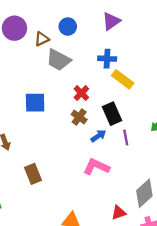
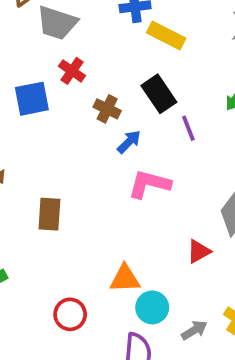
red cross: (81, 93) -> (72, 71), moved
blue arrow: (98, 136) -> (129, 142), moved
brown rectangle: (33, 174) -> (49, 214), turned 36

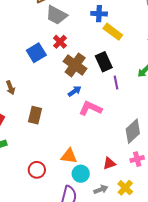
blue square: (32, 99) -> (36, 53), turned -30
brown cross: (107, 109) -> (75, 65), size x1.6
blue arrow: (129, 142) -> (75, 91), moved
red triangle: (199, 251) -> (109, 163), moved

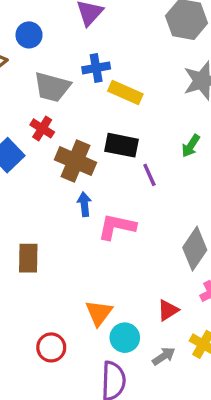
gray trapezoid: (56, 15) -> (52, 87), moved
black rectangle: (104, 62) -> (121, 145), turned -42
blue arrow: (75, 91) -> (84, 204), turned -48
orange triangle: (69, 156) -> (99, 313), turned -48

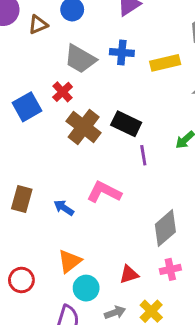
yellow rectangle: (125, 92) -> (165, 63), moved, turned -52
blue arrow: (84, 204) -> (64, 208), moved, turned -66

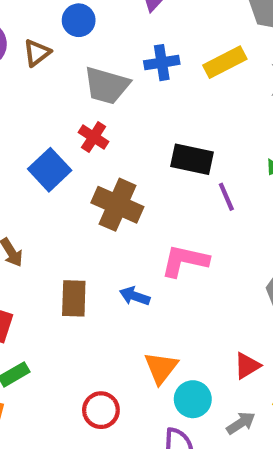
brown cross: (84, 127) -> (117, 205), moved

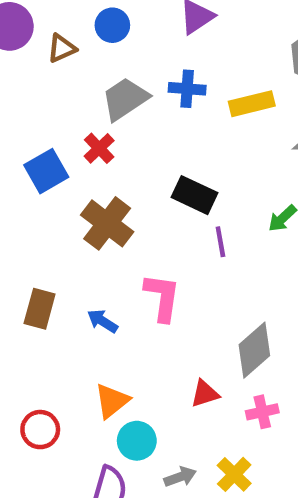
gray trapezoid: (107, 86) -> (125, 99), turned 117
pink L-shape: (185, 261) -> (162, 297), turned 72
red triangle: (247, 366) -> (205, 394), moved

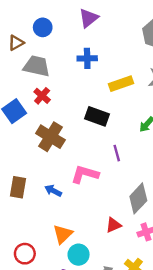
gray trapezoid: (125, 99) -> (37, 66), moved, turned 52
yellow rectangle: (252, 104) -> (121, 84), moved
purple line: (220, 242) -> (117, 153), moved
pink L-shape: (162, 297) -> (85, 174), turned -76

